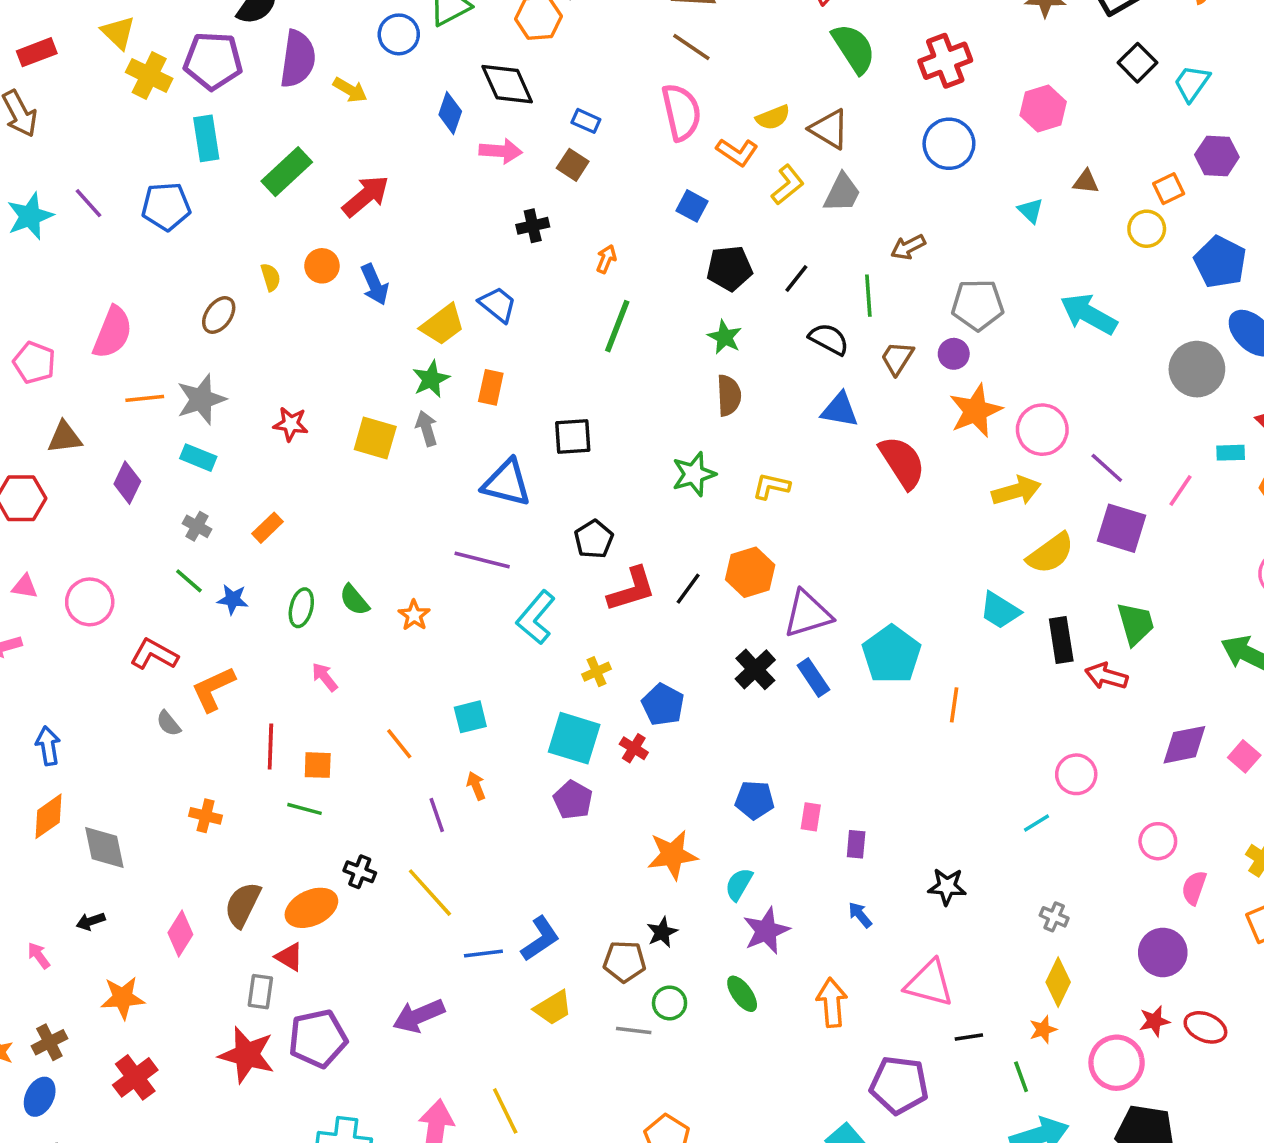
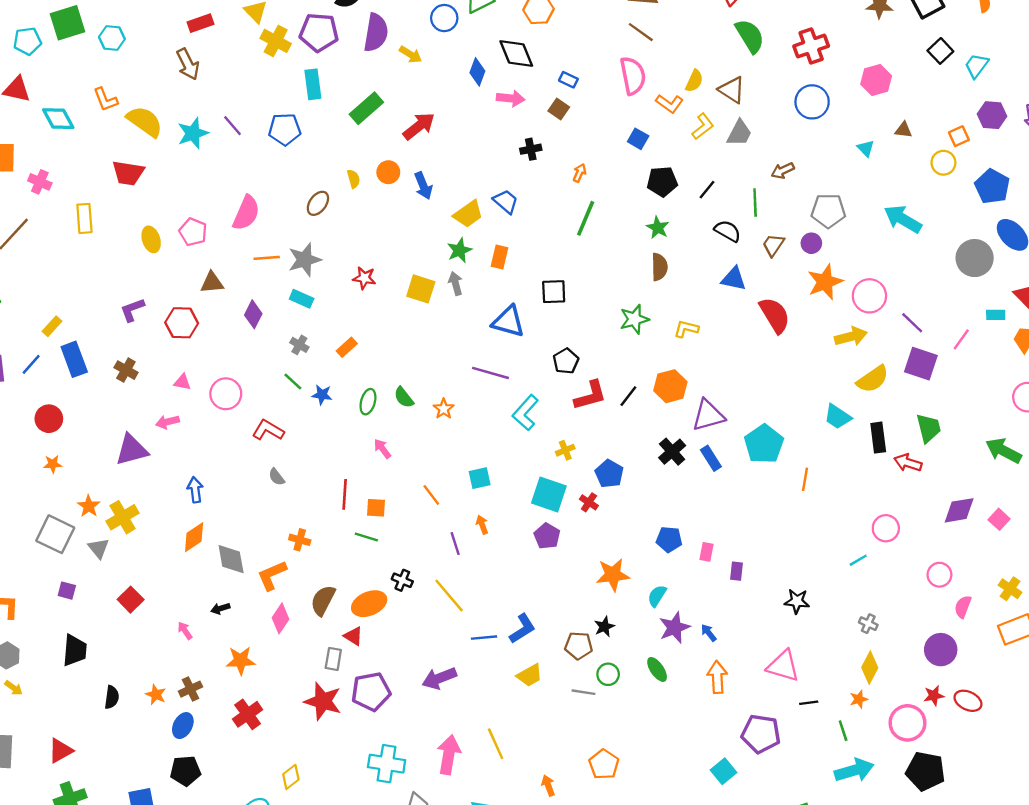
yellow semicircle: (773, 117) -> (694, 81), turned -45
orange L-shape: (213, 689) -> (272, 575), moved
blue arrow: (860, 915) -> (709, 633), moved

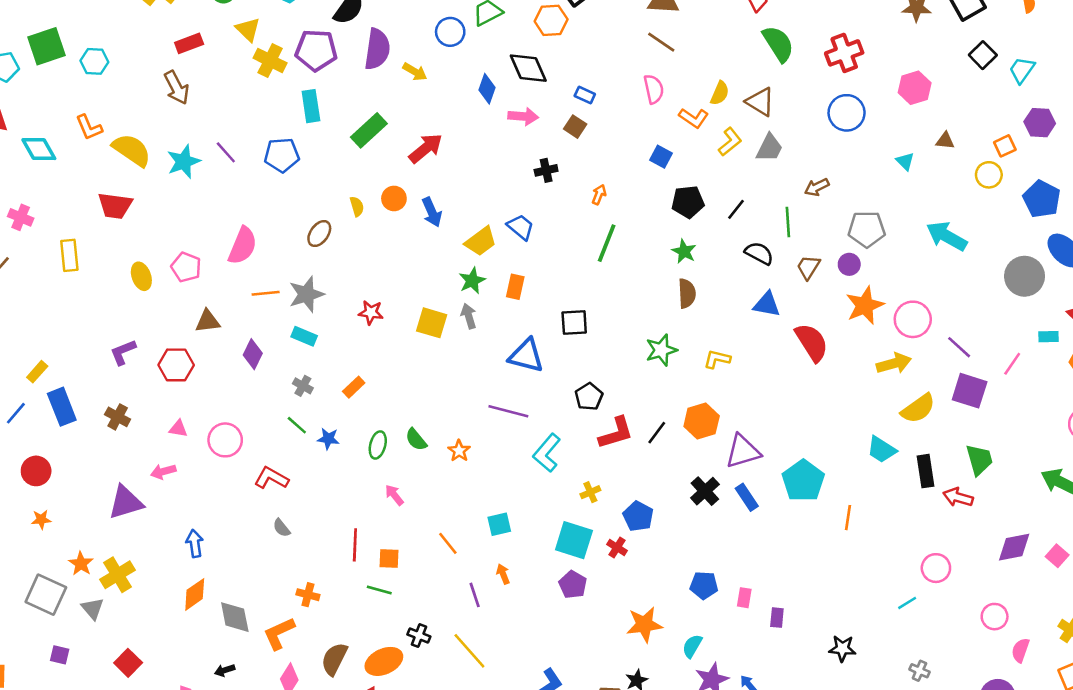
pink semicircle: (633, 76) -> (654, 89), size x0.7

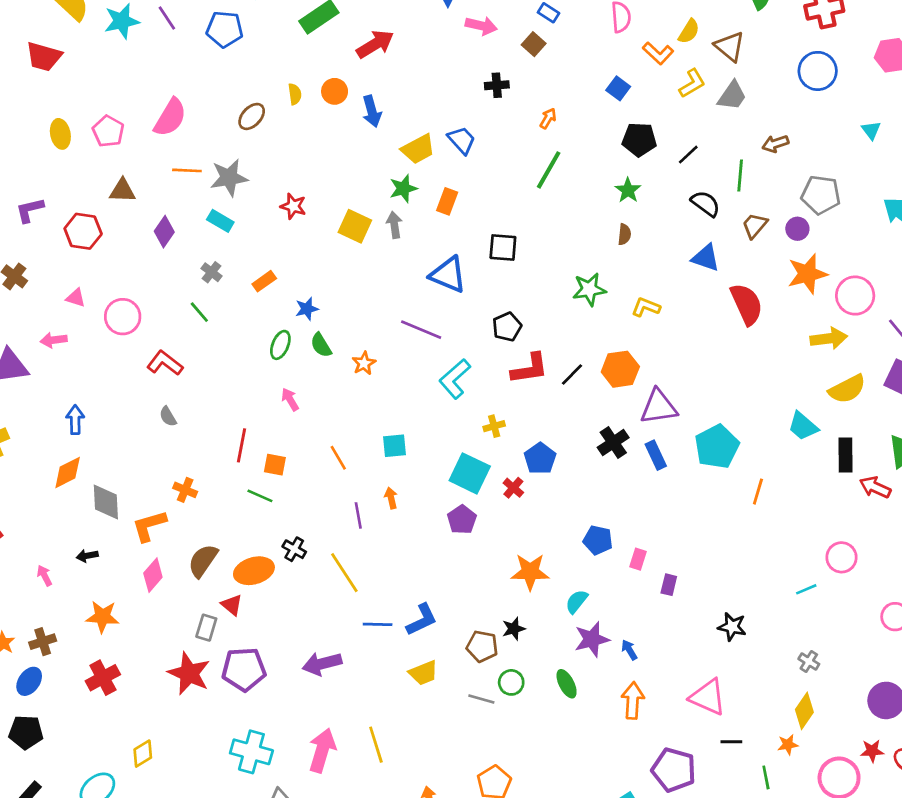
brown semicircle: (687, 293) -> (624, 234), size x0.7
blue star: (328, 439) -> (307, 309), moved, turned -30

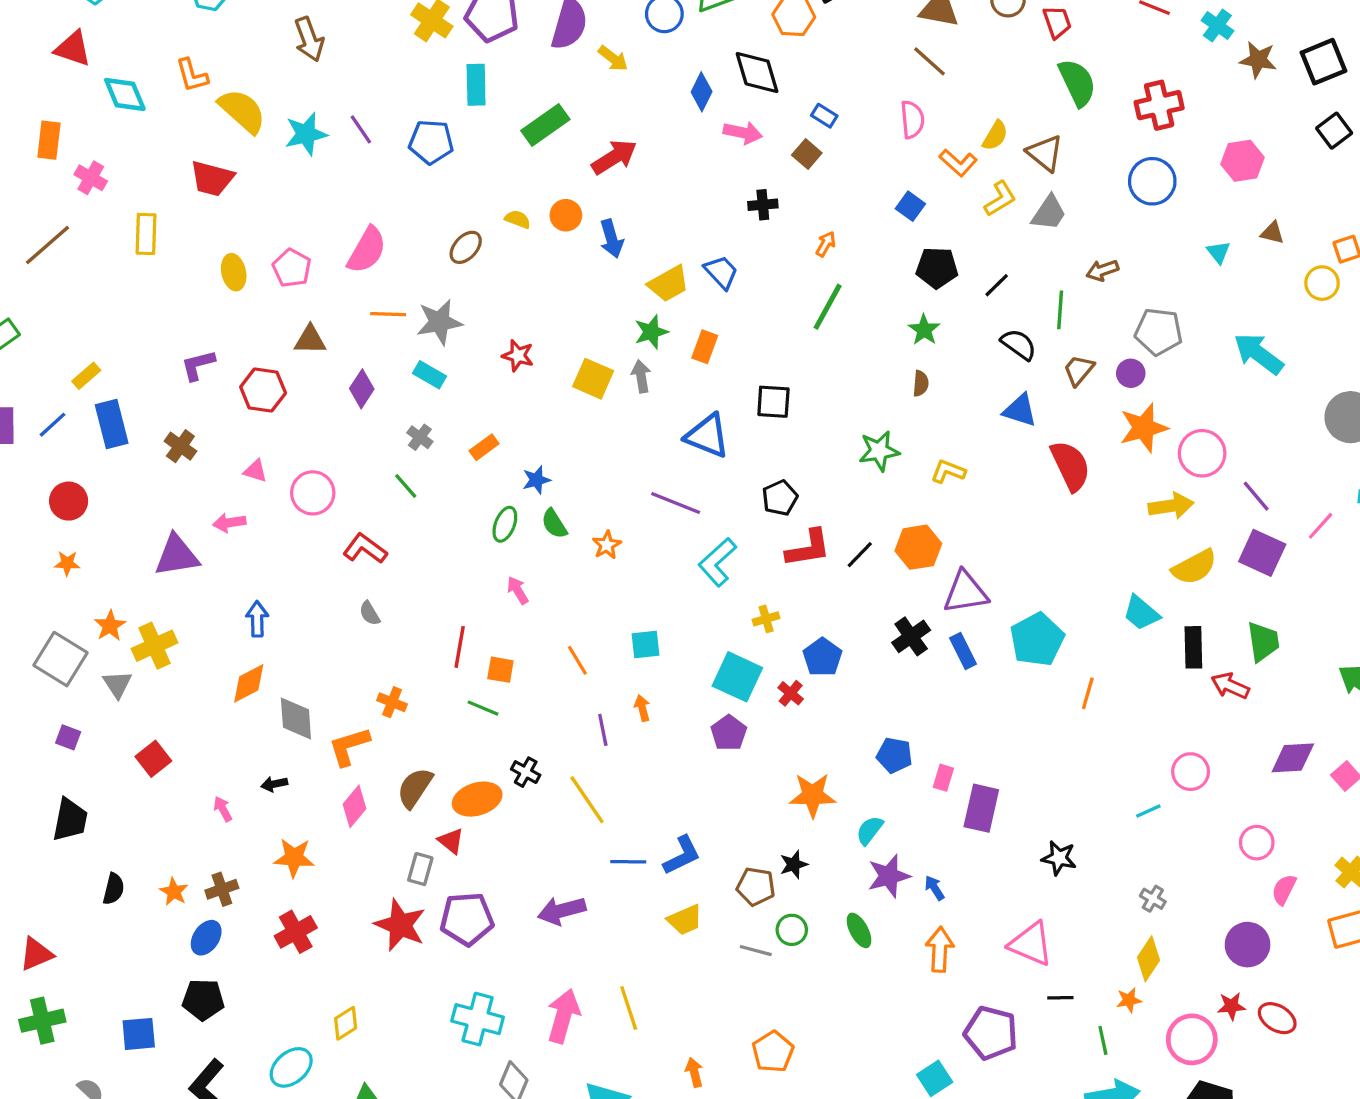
yellow semicircle: (295, 94) -> (518, 219), turned -60
purple rectangle: (669, 585) -> (981, 808), size x1.8

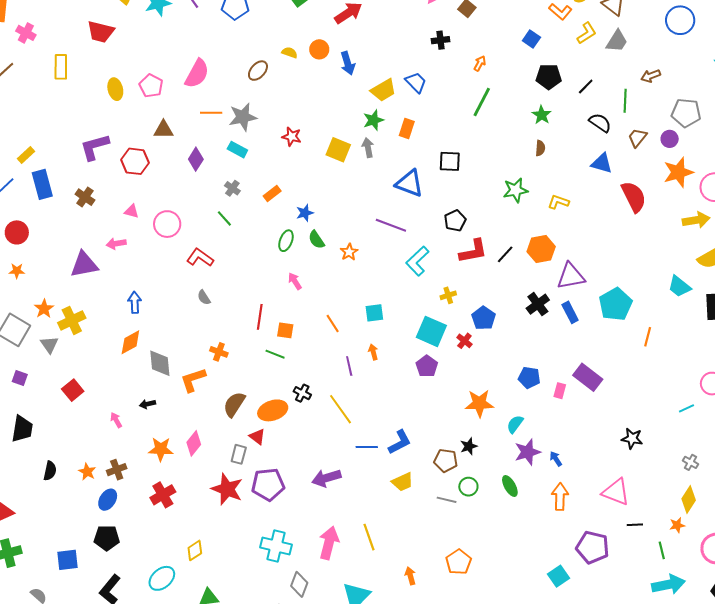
purple L-shape: (198, 365) -> (95, 147), size x1.4
pink diamond: (355, 806) -> (194, 443), moved
purple rectangle: (981, 808) -> (588, 377), moved, turned -64

